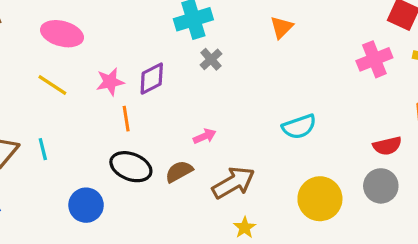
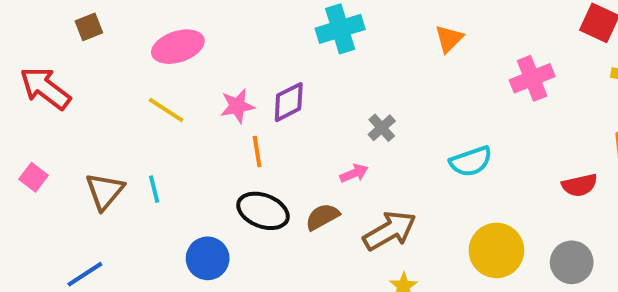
pink ellipse: (62, 34) -> (178, 47), turned -33
gray cross: (211, 59) -> (382, 128), moved
pink cross: (374, 59) -> (532, 78), moved
gray circle: (381, 186) -> (572, 262), moved

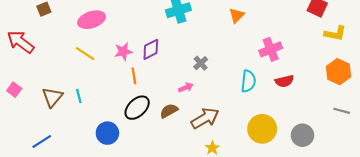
pink cross: (532, 78) -> (271, 49), moved
cyan semicircle: (471, 161) -> (248, 81), turned -65
red semicircle: (580, 185) -> (284, 81), moved
black ellipse: (263, 211) -> (137, 108), turned -65

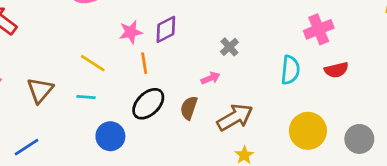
yellow line: (85, 54) -> (93, 63), moved
cyan line: (79, 96) -> (86, 97), moved, turned -72
brown semicircle: (169, 111) -> (189, 108), turned -42

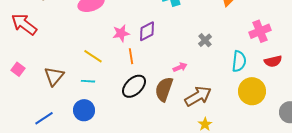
gray cross: (229, 47) -> (205, 40), moved
brown semicircle: (189, 108) -> (164, 89), size x1.4
yellow circle: (308, 131) -> (252, 91), moved
blue circle: (110, 136) -> (84, 110), moved

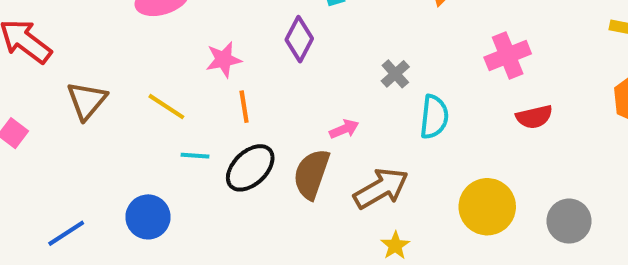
purple diamond: (147, 31) -> (299, 39), moved, turned -35
cyan semicircle: (239, 61) -> (434, 117), moved
brown triangle: (54, 76) -> (87, 100), moved
cyan line: (88, 81) -> (195, 156), moved
yellow circle: (252, 91) -> (487, 207), moved

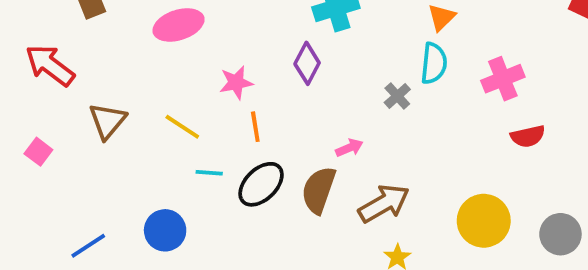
cyan semicircle: (434, 117) -> (434, 63), moved

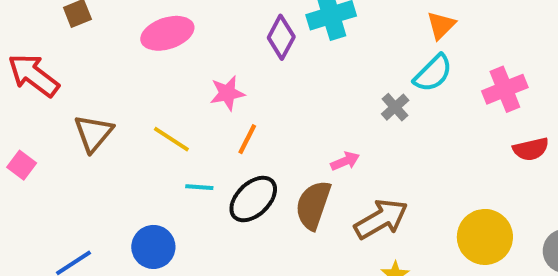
purple diamond: (307, 63) -> (281, 37), moved
cyan semicircle: (434, 63) -> (433, 73), turned 39
orange line: (255, 127) -> (247, 139), turned 36

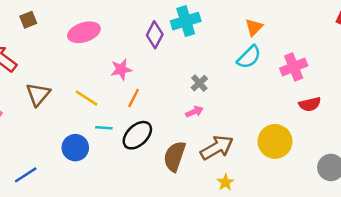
gray cross: (395, 107) -> (199, 83), moved
brown semicircle: (313, 205) -> (175, 156), moved
yellow circle: (485, 237) -> (275, 141), moved
blue circle: (153, 247) -> (75, 148), moved

